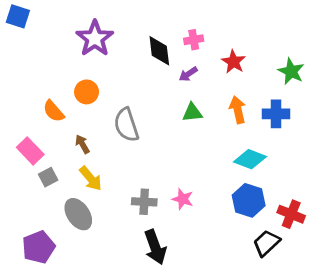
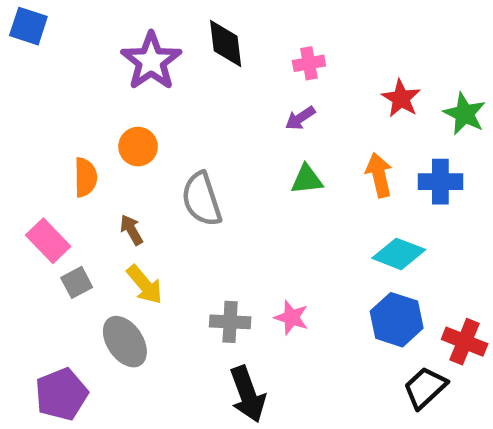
black diamond: (159, 51) -> (226, 44), moved
red star: (233, 62) -> (401, 98), moved
orange semicircle: (54, 111) -> (85, 177), turned -140

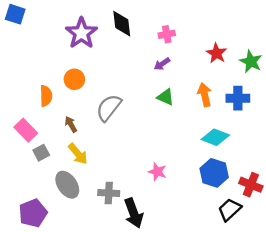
green triangle: (307, 179) -> (166, 97), turned 30
gray semicircle: (202, 199) -> (109, 108), turned 56
gray cross: (230, 322) -> (109, 193), moved

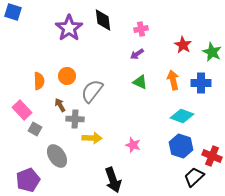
orange circle: (74, 79) -> (67, 76), moved
gray square: (41, 153) -> (35, 129), turned -32
yellow arrow: (78, 154) -> (92, 138), moved, turned -48
gray cross: (109, 193) -> (75, 119), moved

